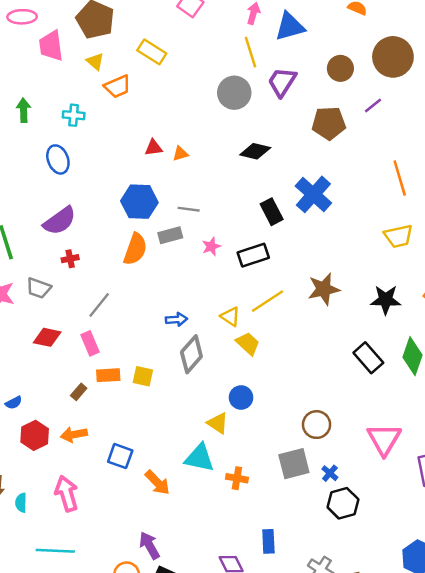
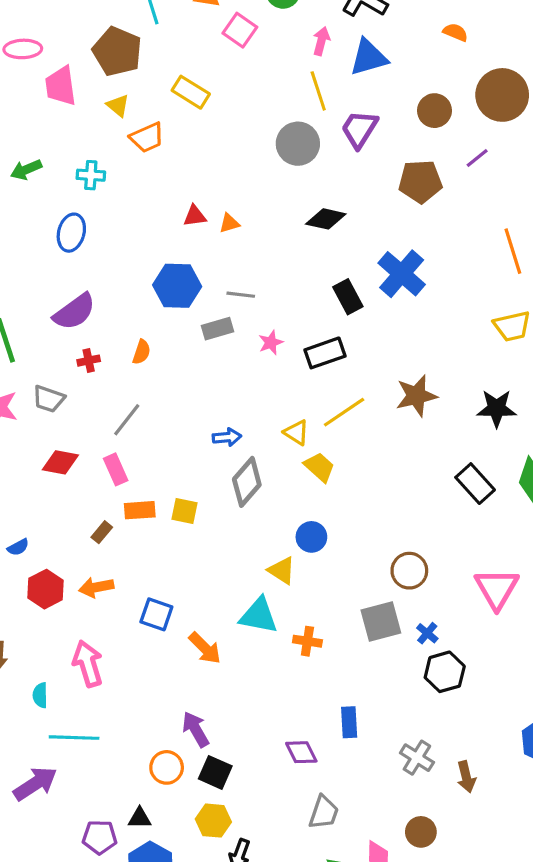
green arrow: (24, 110) -> (26, 170), turned -110
blue ellipse: (58, 159) -> (71, 233), turned 36
orange semicircle: (135, 249) -> (142, 352), moved, size x0.6
cyan semicircle: (21, 503) -> (40, 695), moved

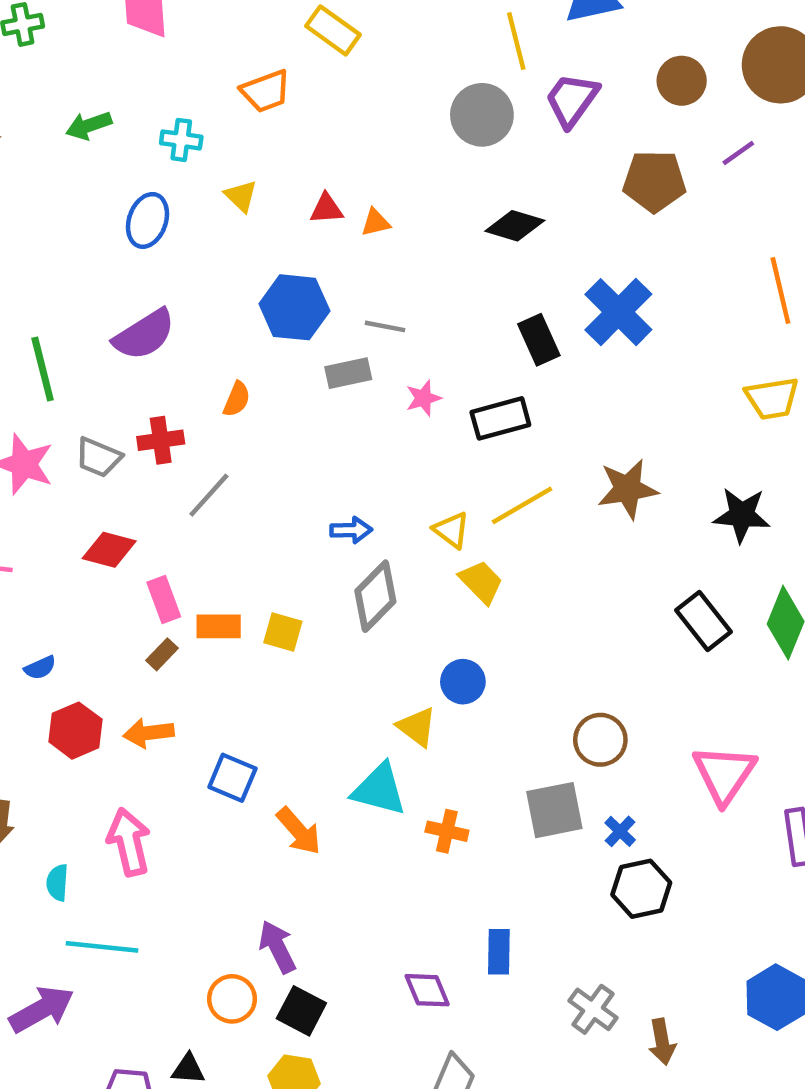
yellow triangle: (118, 105) -> (241, 196), moved
red cross: (89, 361) -> (161, 440), moved, size x1.4
pink rectangle: (116, 469) -> (164, 599), moved

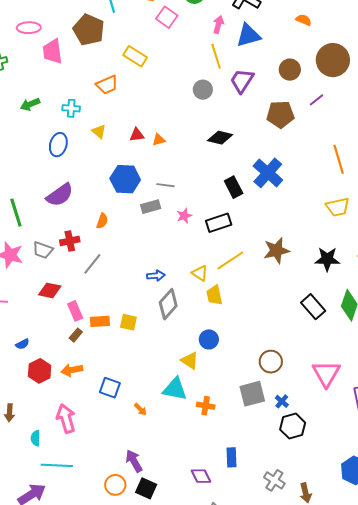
gray circle: (482, 115) -> (203, 90), size x0.7
yellow trapezoid: (481, 582) -> (214, 295), turned -145
orange arrow: (299, 831) -> (140, 409), size x0.6

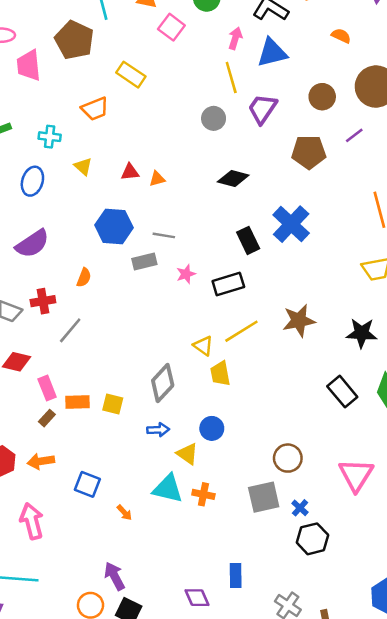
blue arrow: (156, 276) -> (158, 430), moved
orange cross: (206, 406) -> (203, 494), moved

